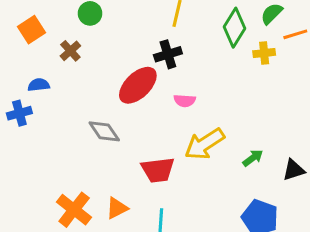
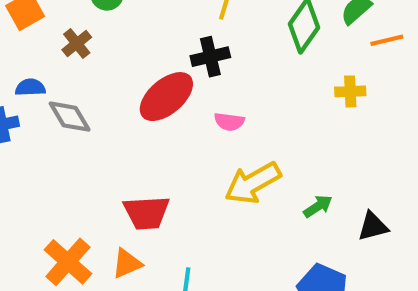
yellow cross: (264, 53) -> (350, 91), moved
gray diamond: (104, 131) -> (70, 117), moved
red trapezoid: (158, 170) -> (147, 213), moved

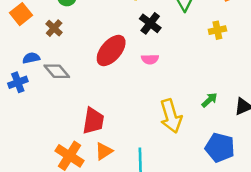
black cross: (210, 57) -> (150, 23), moved, turned -30
yellow arrow: (253, 183) -> (171, 116), moved, turned -68
red trapezoid: (147, 213) -> (93, 121), moved, turned -68

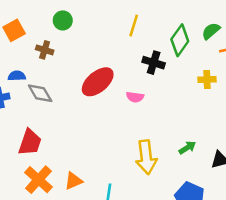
black cross: (150, 23) -> (154, 63), moved, turned -30
brown cross: (54, 28) -> (45, 50), turned -35
red trapezoid: (93, 121) -> (30, 142), moved

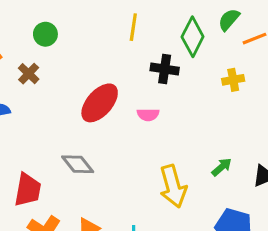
brown cross: (45, 50) -> (29, 74), turned 35
gray diamond: (40, 93) -> (78, 164), moved

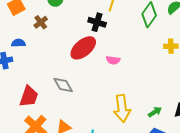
black cross: (165, 69) -> (97, 22), moved
green arrow: (222, 167) -> (155, 112), moved

